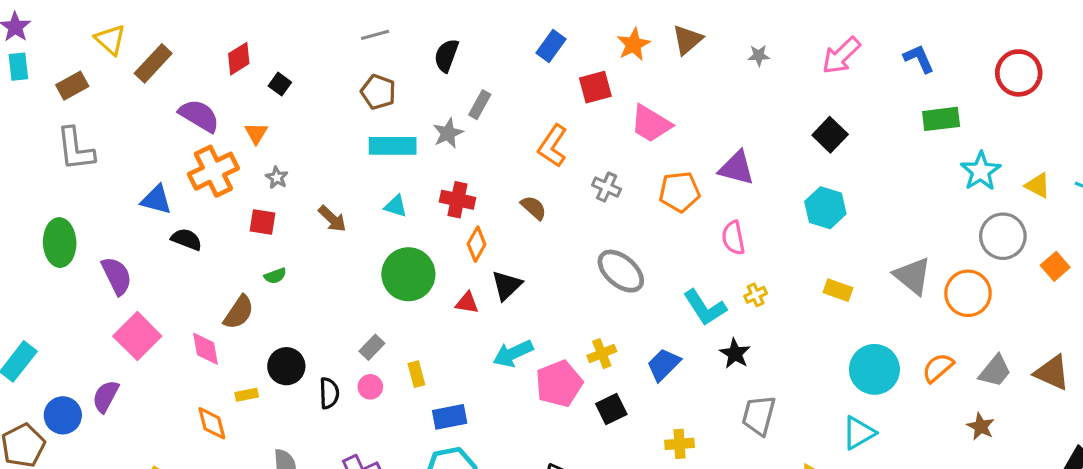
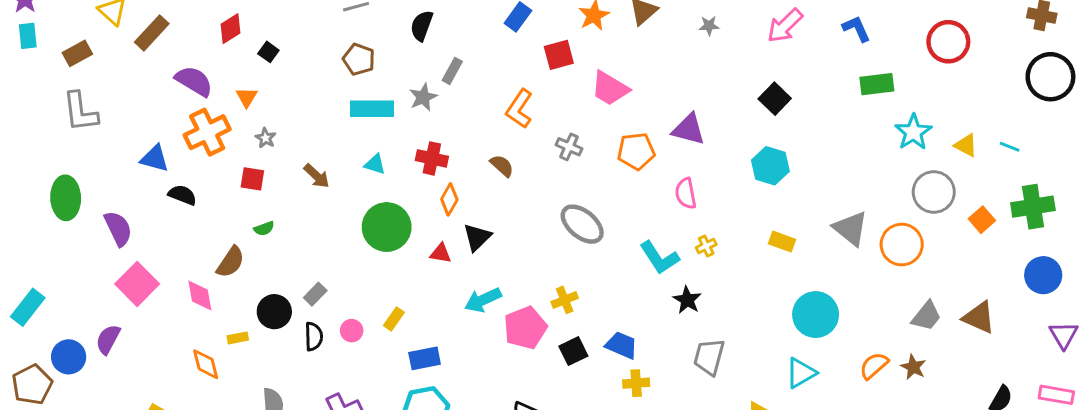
gray rectangle: (372, 347) -> (315, 294), moved
blue trapezoid: (664, 365) -> (622, 345), moved, turned 68
orange semicircle: (938, 368) -> (874, 366), moved
yellow rectangle: (416, 374) -> (394, 319), turned 50

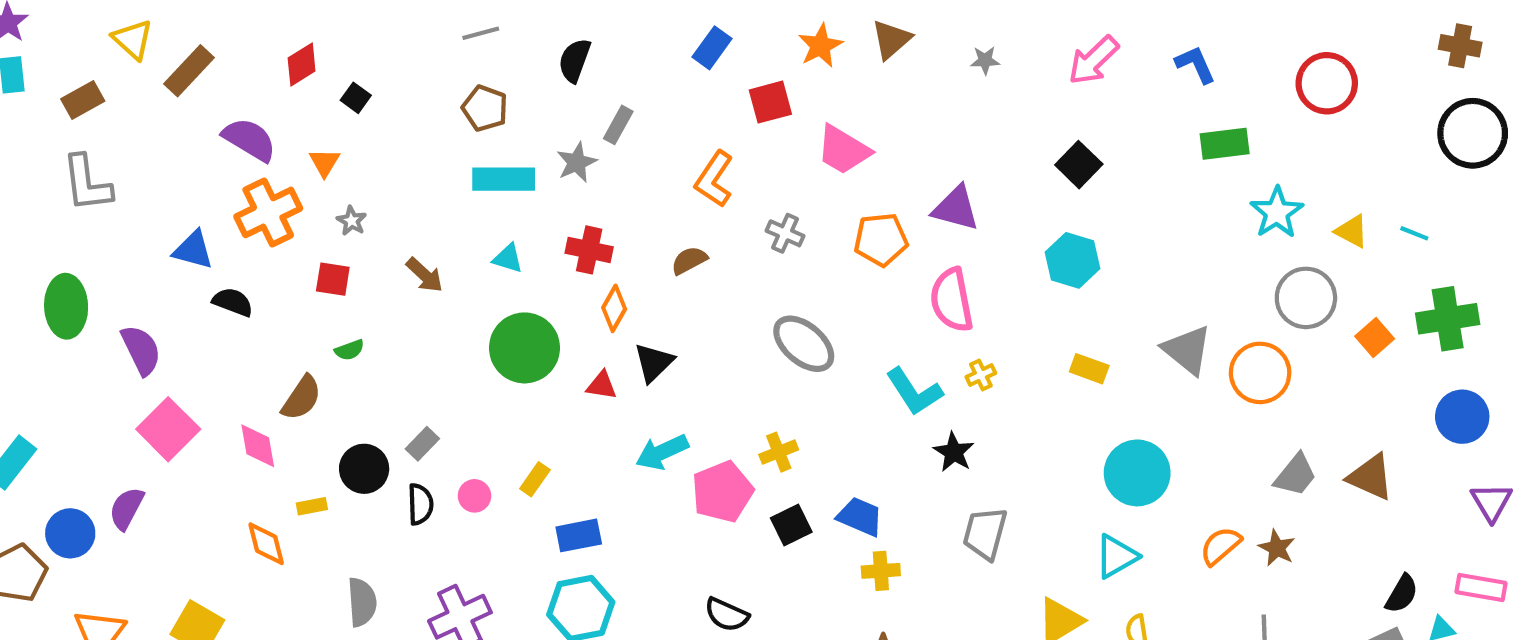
brown semicircle: (502, 166) -> (689, 260), turned -70
pink semicircle: (686, 193) -> (952, 300), size x1.4

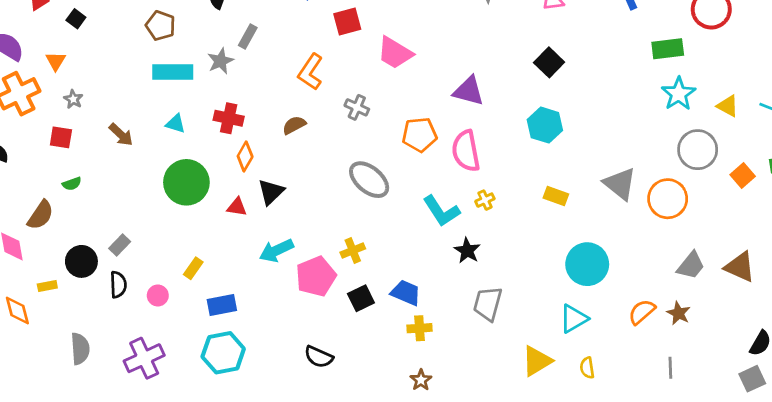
green rectangle: (1225, 144) -> (668, 49), moved
orange pentagon: (881, 240) -> (420, 135), moved
pink circle: (474, 496) -> (158, 295), moved

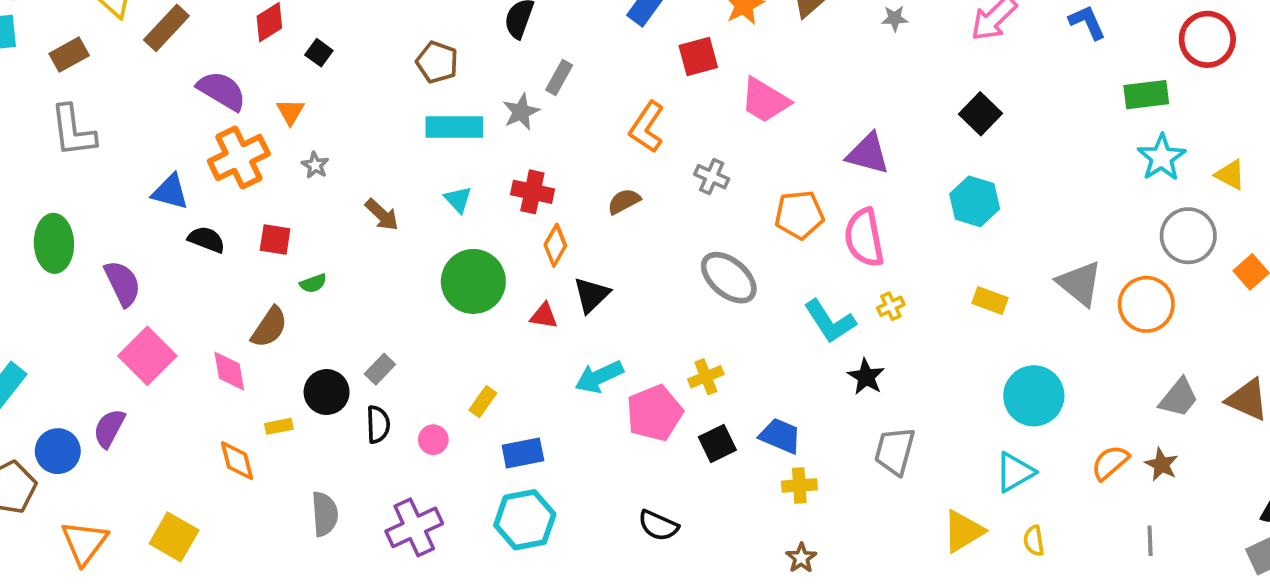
cyan triangle: (175, 124) -> (458, 199), turned 30
red square: (61, 137) -> (275, 240), moved

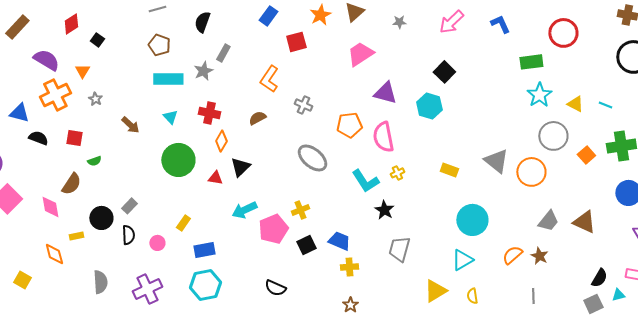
pink trapezoid: (765, 100) -> (360, 54), moved, turned 116
cyan hexagon: (975, 201) -> (429, 106), moved
yellow square: (174, 537) -> (22, 280), moved, size x0.7

